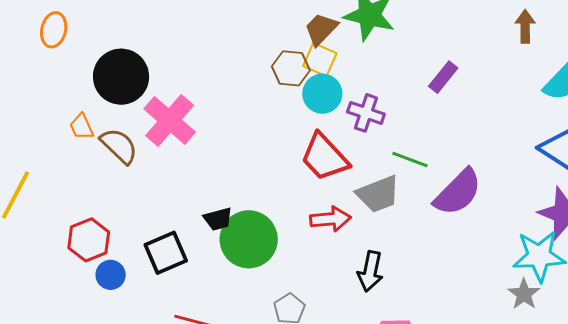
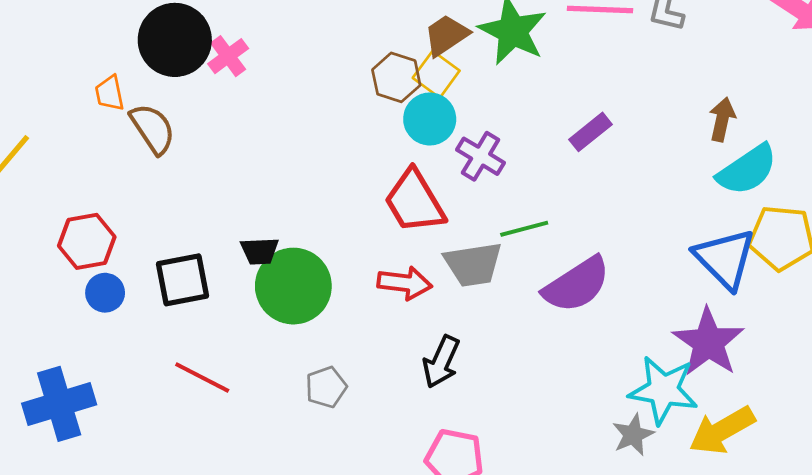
brown arrow: (525, 26) -> (722, 119), moved
pink cross: (170, 120) -> (228, 56), moved, size x0.6
green line: (410, 160) -> (524, 229), turned -48

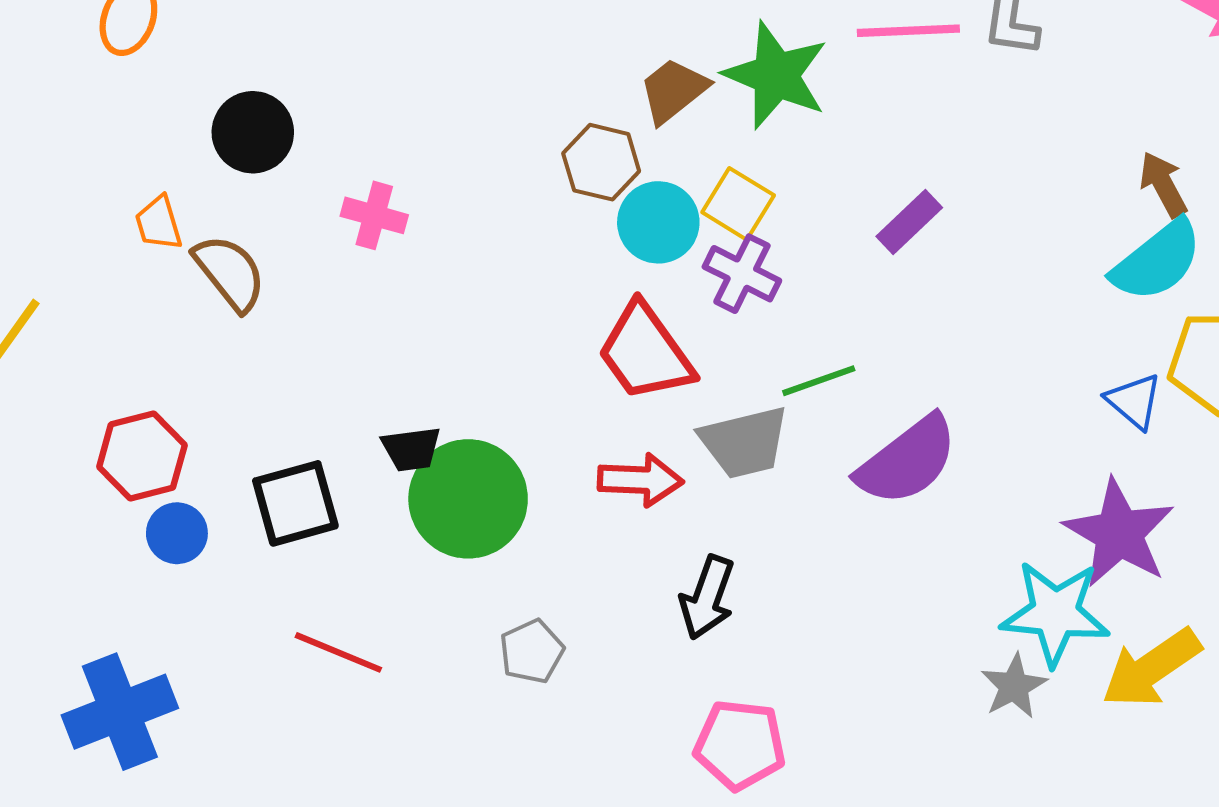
black circle: (175, 40) -> (253, 132), size x0.7
pink cross: (228, 56) -> (374, 215), moved, turned -33
yellow square: (436, 74) -> (738, 204), moved
brown arrow: (722, 119) -> (1163, 184), moved, turned -36
blue triangle: (725, 259) -> (1134, 401), size x0.6

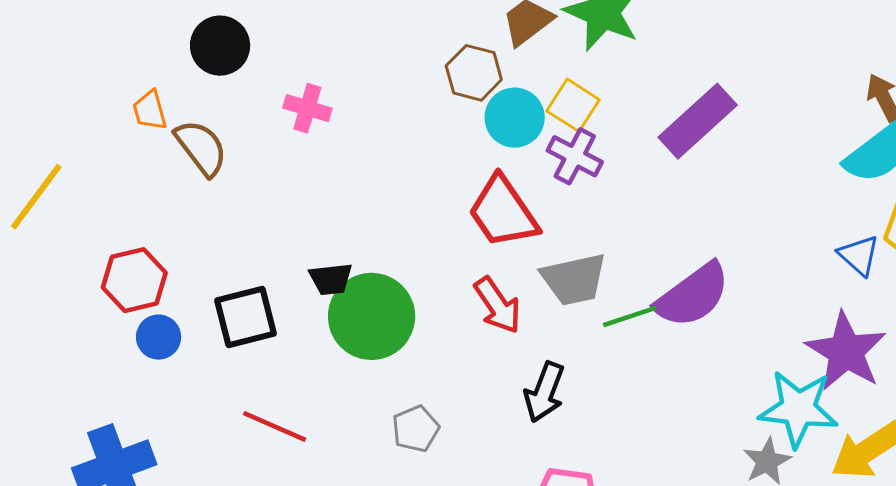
purple rectangle: (909, 222) -> (698, 121), size x1.6
green line: (819, 381) -> (630, 317), moved
red arrow: (640, 480) -> (498, 305), turned 52

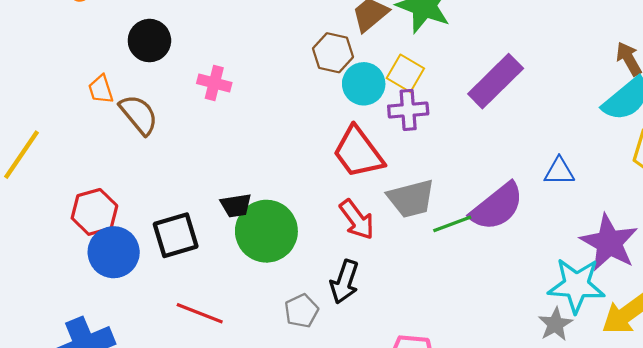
purple cross: (575, 156) -> (408, 110), turned -30
blue triangle: (859, 255) -> (559, 171), moved, turned -40
blue circle: (159, 337) -> (114, 252), size x1.6
black arrow: (545, 392) -> (344, 282), moved

